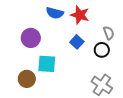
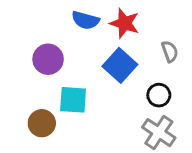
blue square: (77, 42) -> (120, 65), size x1.5
black circle: (102, 50) -> (159, 95), moved

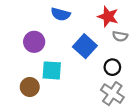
red star: (125, 23) -> (108, 16), moved
gray semicircle: (170, 51) -> (120, 36), turned 120

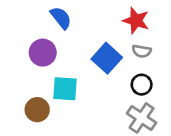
blue semicircle: (61, 14) -> (61, 18), moved, turned -144
gray semicircle: (120, 36) -> (142, 51), moved

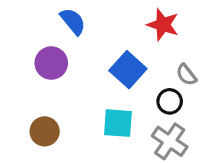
gray semicircle: (142, 51) -> (186, 75), moved, turned 42
cyan square: (65, 89) -> (118, 123), moved

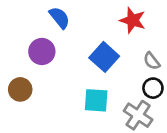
black circle: (170, 101) -> (153, 88), moved
brown circle: (45, 131) -> (20, 89), moved

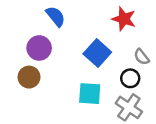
black circle: (153, 88) -> (130, 78), moved
brown circle: (20, 89) -> (29, 77), moved

